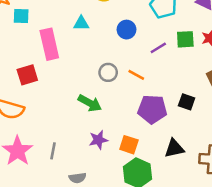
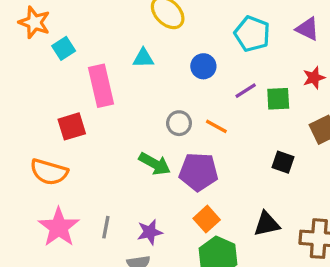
cyan square: (21, 16) -> (64, 48), turned -35
green square: (185, 39) -> (278, 99), moved
purple pentagon: (152, 109) -> (199, 172), moved
purple star: (98, 140) -> (150, 232), moved
orange square: (129, 145) -> (207, 219), turned 30

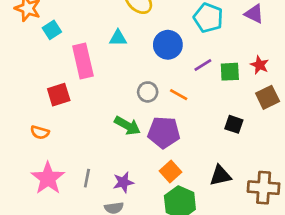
blue circle: (203, 66) -> (168, 45), size x1.4
red star: (314, 78) -> (260, 65), moved, turned -30
orange semicircle: (49, 172) -> (40, 132), size x0.6

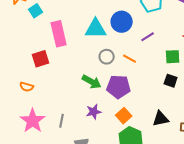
cyan triangle: (118, 38) -> (96, 29), moved, size x1.6
green square: (230, 72) -> (173, 57), moved
purple star: (123, 182) -> (94, 112), moved

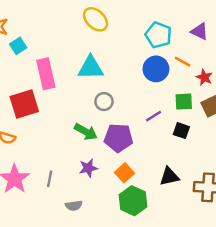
blue circle: (122, 22) -> (156, 69), moved
purple line: (148, 37) -> (154, 116), moved
red square: (41, 59) -> (24, 104), size x1.4
orange line: (130, 59) -> (183, 62), moved

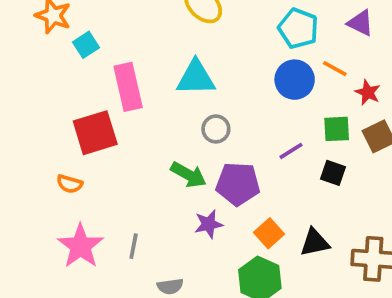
purple star: (88, 168) -> (209, 224), moved
orange square: (125, 173) -> (269, 233), moved

